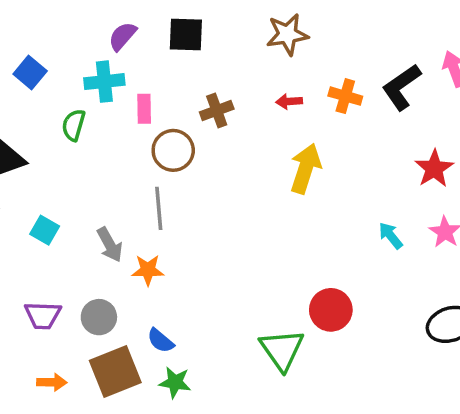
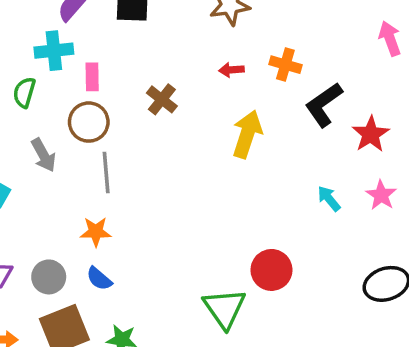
black L-shape: (401, 87) -> (324, 105), moved
brown cross: (217, 111) -> (162, 99), moved, turned -32
brown circle: (173, 150) -> (89, 122), moved
gray arrow: (110, 245) -> (43, 155), moved
blue semicircle: (161, 341) -> (99, 279), moved

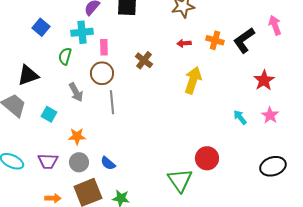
black L-shape: (324, 105) -> (244, 40), moved
orange star: (96, 232) -> (77, 136), moved

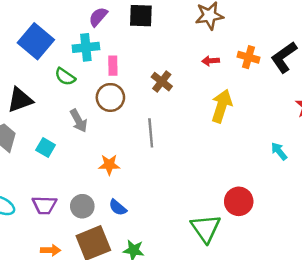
blue square: (41, 27) -> (36, 41), size x1.6
green semicircle: (65, 56) -> (65, 77), turned -72
gray line: (112, 102) -> (151, 133), moved
orange star: (77, 136) -> (109, 165), moved

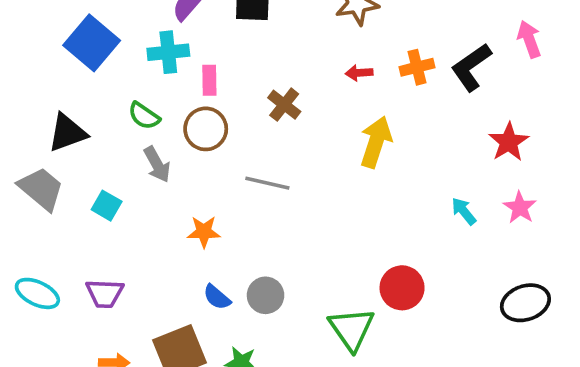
orange cross: (248, 57) -> (417, 67), turned -30
green semicircle: (65, 77) -> (144, 116), moved
gray line: (151, 133) -> (267, 183), turned -72
gray circle: (82, 206) -> (266, 295), moved

